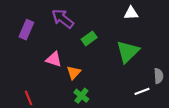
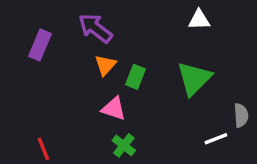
green rectangle: (89, 38) -> (136, 77), moved, turned -32
pink triangle: (54, 59) -> (114, 109), moved
orange triangle: (74, 73) -> (105, 65), moved

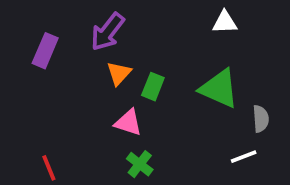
purple arrow: (95, 28) -> (108, 32), turned -90
green triangle: (194, 78) -> (219, 88), turned -51
gray semicircle: (241, 115) -> (261, 119), moved

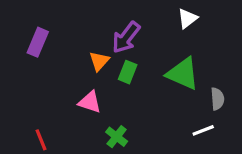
white triangle: (225, 22) -> (187, 19), turned -35
purple arrow: (108, 32) -> (126, 37), moved
pink triangle: (128, 123) -> (90, 102), moved

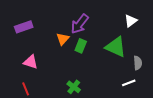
white triangle: (187, 19) -> (131, 21), moved
purple rectangle: (38, 42) -> (24, 27), turned 48
pink triangle: (90, 102) -> (31, 62), moved

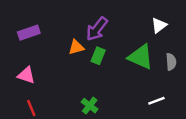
orange triangle: (63, 39) -> (76, 47), turned 32
pink triangle: (31, 62) -> (26, 75), moved
gray semicircle: (138, 63) -> (171, 62), moved

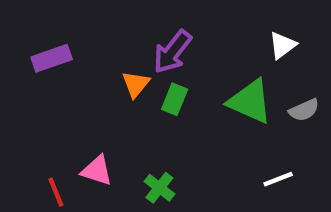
orange triangle: (76, 47) -> (136, 84), turned -35
gray semicircle: (171, 62) -> (304, 110), turned 70
pink triangle: (26, 75) -> (97, 170), moved

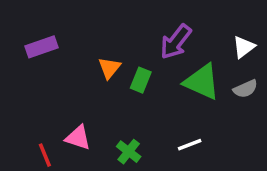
white triangle: (282, 45) -> (244, 47), moved
purple arrow: (172, 52) -> (176, 42), moved
white line: (278, 179) -> (190, 145), moved

